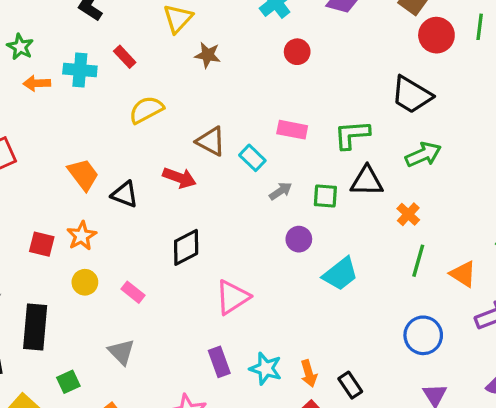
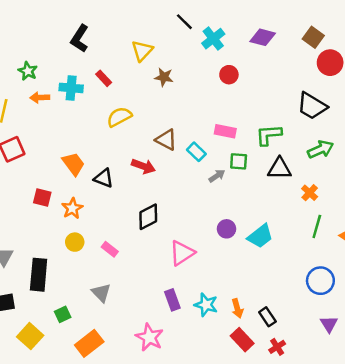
green square: (325, 196) -> (239, 161), moved
purple circle: (299, 239) -> (226, 229), moved
red square: (42, 244) -> (42, 198), moved

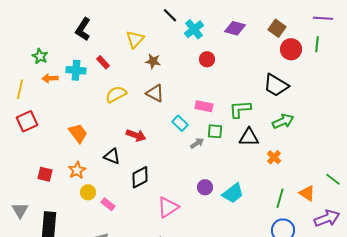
brown triangle: (166, 140) -> (155, 93), moved
black triangle: (104, 178) -> (112, 156), moved
red square: (42, 198) -> (45, 174), moved
green line: (317, 226) -> (280, 198), moved
yellow circle: (75, 242) -> (88, 192), moved

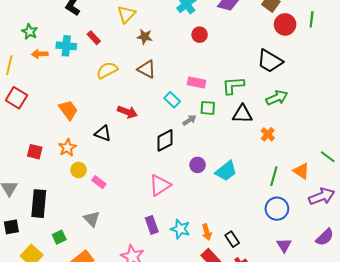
red square: (27, 121) -> (16, 98), turned -35
black diamond: (140, 177) -> (165, 140), moved

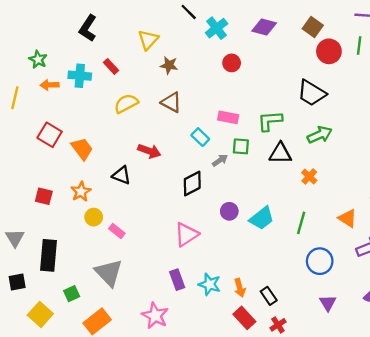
red square: (16, 98) -> (50, 135), moved
green line: (274, 176) -> (301, 223), moved
gray triangle: (92, 219) -> (109, 273), size x1.5

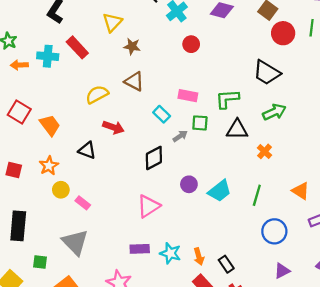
red rectangle: (111, 66) -> (77, 47), size x1.5
yellow semicircle: (126, 103) -> (97, 95), moved
purple rectangle: (177, 280) -> (140, 249), turned -72
green square: (72, 294) -> (40, 262), turned 32
purple triangle: (328, 303) -> (282, 271), turned 35

